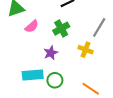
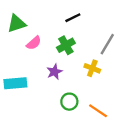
cyan rectangle: (33, 75) -> (15, 83), moved
green circle: (55, 80) -> (69, 102), moved

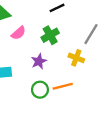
green circle: (69, 102) -> (40, 90), moved
orange line: (98, 111) -> (63, 86), moved, turned -48

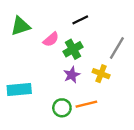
pink semicircle: (18, 33) -> (51, 39), moved
purple star: (39, 61) -> (72, 75), moved

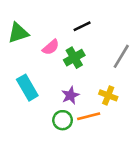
yellow cross: (101, 74) -> (108, 95), moved
purple star: (72, 75) -> (70, 95), moved
cyan rectangle: (19, 89) -> (27, 88), moved, turned 65

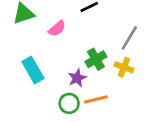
green cross: (74, 58) -> (96, 59), moved
yellow cross: (108, 95) -> (124, 67), moved

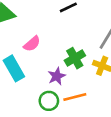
pink semicircle: (57, 28) -> (32, 44), moved

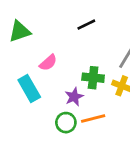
green cross: (75, 58) -> (93, 78), turned 36

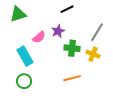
purple star: (74, 97) -> (58, 31), moved
green circle: (66, 123) -> (24, 81), moved

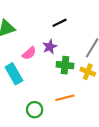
green circle: (24, 81) -> (35, 110), moved

